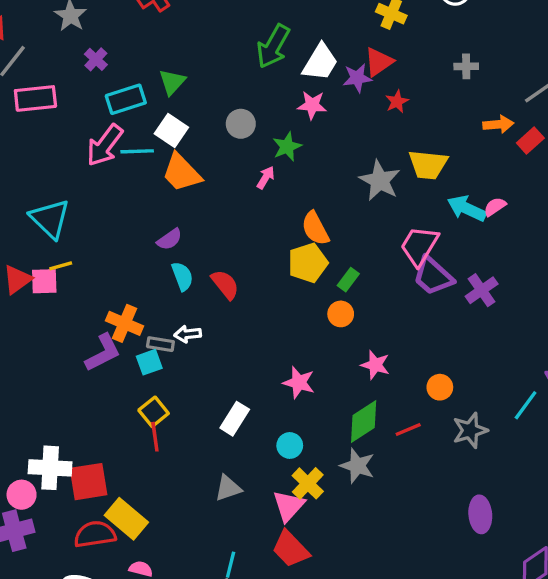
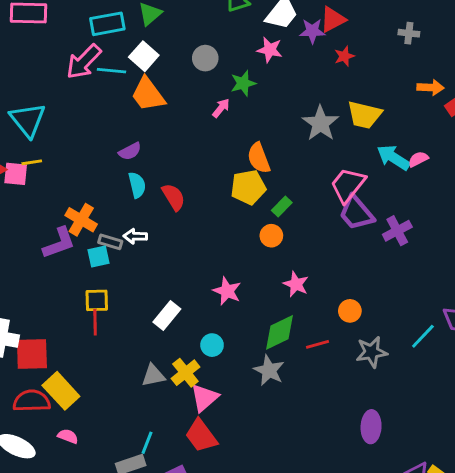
yellow square: (154, 412) -> (97, 300), turned 30
yellow cross: (308, 483) -> (185, 373), moved

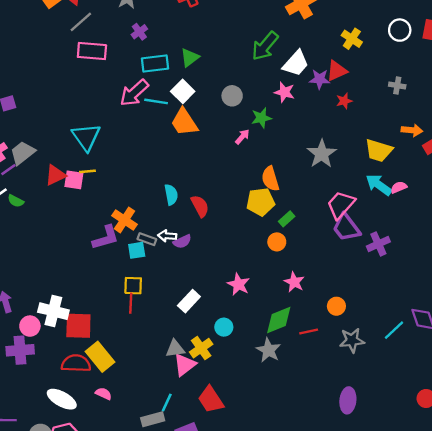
yellow trapezoid: (364, 115) -> (379, 150), moved
purple semicircle: (130, 151) -> (182, 242), moved
pink triangle: (204, 398) -> (185, 365), moved

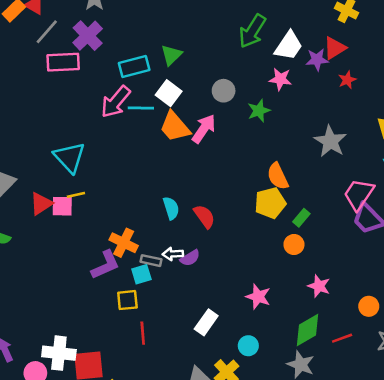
purple cross: (139, 32) -> (88, 36), moved, size x1.6
pink arrow: (242, 137) -> (204, 129), moved, size x1.6
yellow square: (133, 286) -> (127, 300), moved

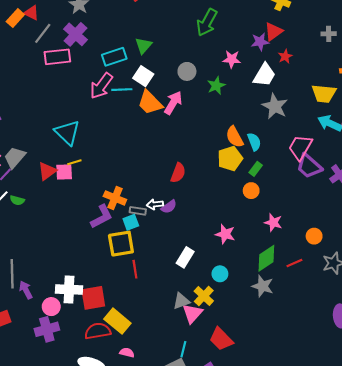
white trapezoid: (289, 46) -> (264, 75), moved
cyan semicircle: (171, 208) -> (254, 142), moved
red semicircle: (204, 216) -> (178, 173), turned 60
yellow square: (127, 300) -> (121, 244), size x1.5

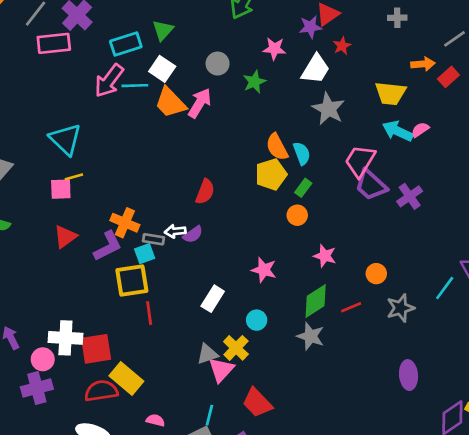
red triangle: (47, 171) -> (65, 237), moved
pink semicircle: (127, 353) -> (155, 420), moved

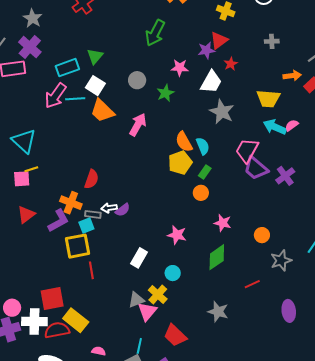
pink arrow: (200, 103) -> (138, 125), moved
red semicircle: (205, 192) -> (92, 179), moved
red line: (351, 307) -> (252, 284), moved
gray star: (311, 336) -> (218, 312), moved
white cross: (65, 338) -> (34, 321), moved

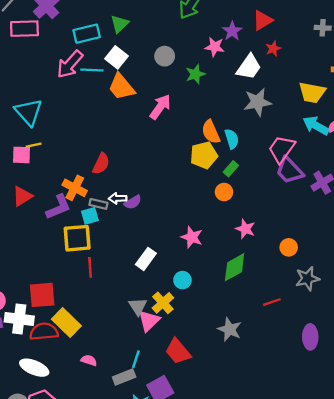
purple star: (206, 50) -> (232, 31), moved, turned -30
gray star: (222, 112) -> (257, 102), turned 30
gray triangle: (136, 300) -> (138, 306), turned -48

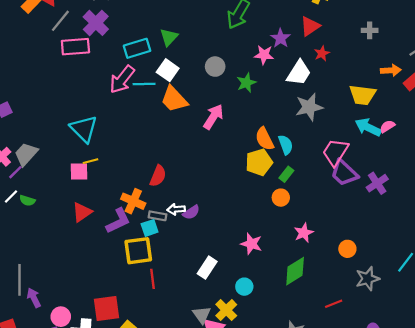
pink star: (245, 229) -> (304, 233), turned 30

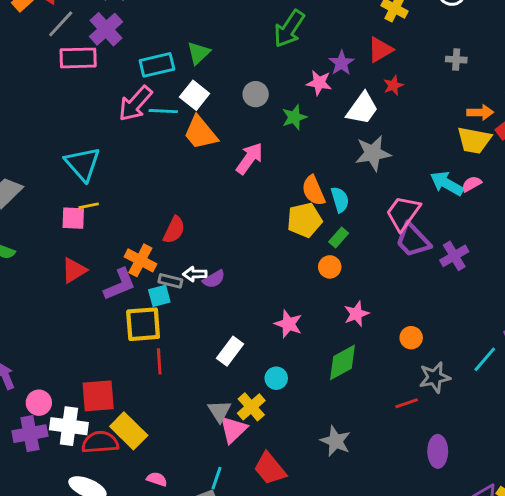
yellow trapezoid: (362, 95) -> (474, 140), moved
red line: (334, 304) -> (407, 403), moved

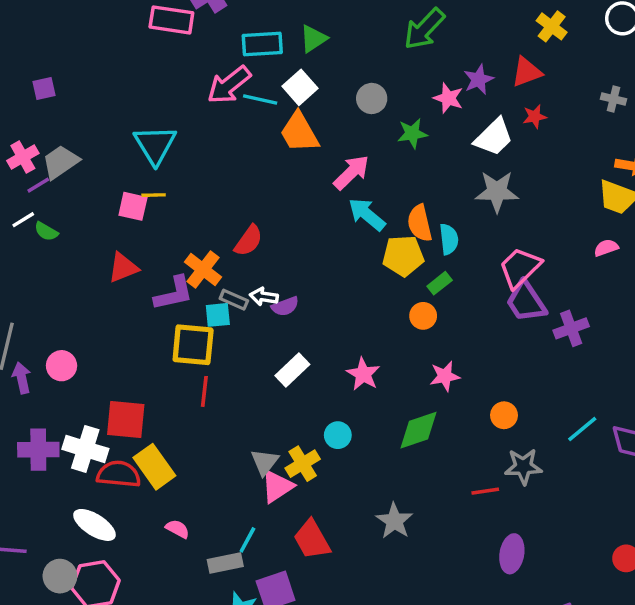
cyan arrow: (447, 184) -> (367, 214), moved
white rectangle: (230, 351) -> (292, 370), moved
cyan line: (485, 359) -> (582, 429), moved
pink circle: (39, 403) -> (62, 366), moved

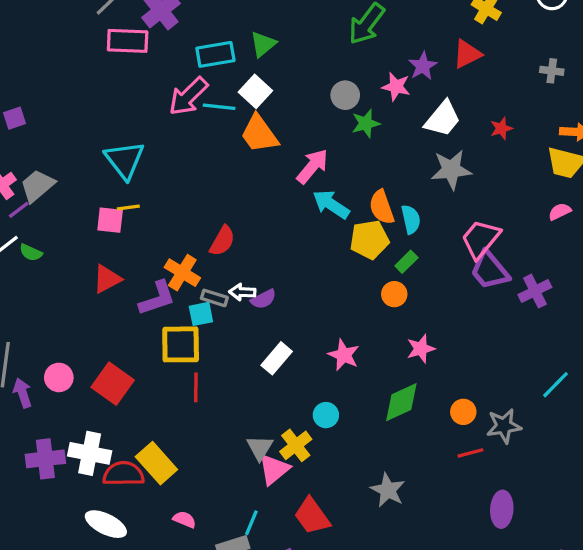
gray circle: (372, 98) -> (345, 95), moved
red star: (535, 116) -> (501, 128), moved
orange circle: (504, 415) -> (463, 412), moved
red square: (126, 419) -> (113, 384), moved, turned 36

